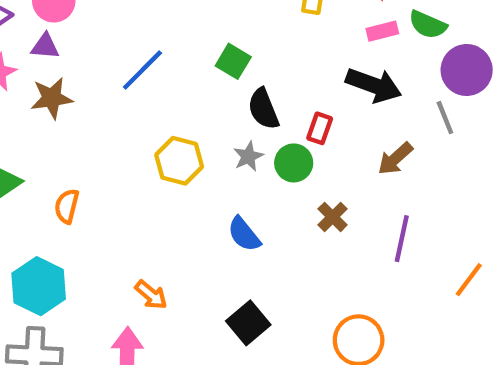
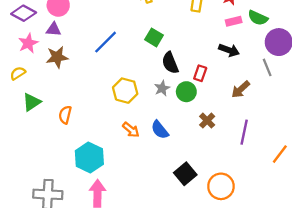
black arrow: (374, 85) -> (229, 50), size x0.7
cyan hexagon: (39, 286) -> (89, 157), moved
orange arrow: (151, 295) -> (131, 130), moved
black square: (248, 323) -> (185, 174), moved

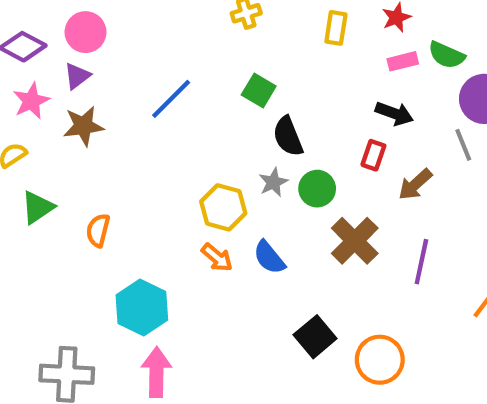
purple triangle: (54, 29) -> (77, 76), turned -42
red rectangle: (200, 73) -> (373, 155), moved
yellow hexagon: (125, 91) -> (223, 207), moved
brown cross: (207, 121) -> (355, 241), size x1.6

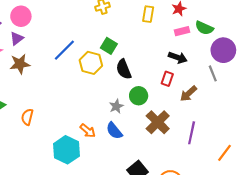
gray star: (273, 182) -> (116, 106), moved
yellow hexagon: (223, 207) -> (91, 63), moved
cyan hexagon: (142, 308) -> (66, 150), moved

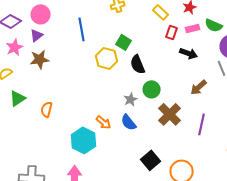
yellow rectangle: (148, 14) -> (161, 12), turned -56
blue line: (64, 50) -> (82, 29), moved, turned -55
red rectangle: (167, 79) -> (172, 32), moved

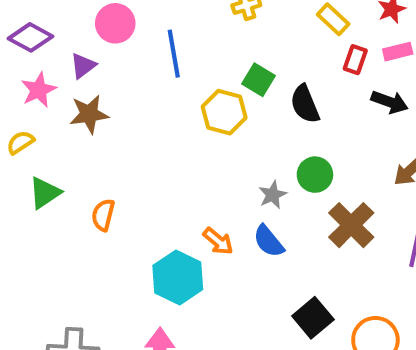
pink circle: (41, 14) -> (115, 23), moved
black semicircle: (138, 64) -> (305, 104), moved

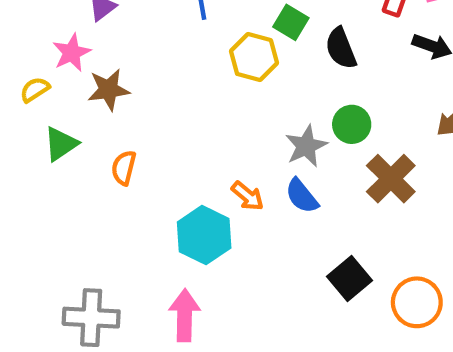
pink star: (39, 90) -> (72, 53), moved
brown star: (89, 114) -> (109, 90), moved
gray star: (273, 195) -> (306, 146), size x1.4

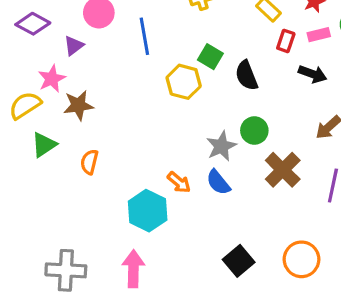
yellow semicircle: (35, 90) -> (25, 105), size x1.5
black square: (350, 278) -> (239, 261), moved

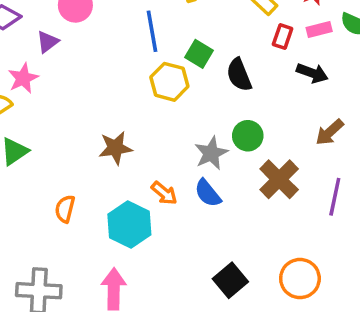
blue line: (144, 36) -> (152, 31), moved
brown star: (78, 105) -> (115, 148), moved
orange semicircle: (89, 162) -> (65, 209), moved

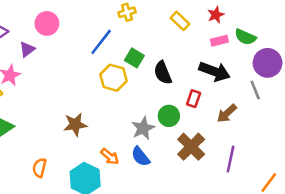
blue line: (152, 31) -> (101, 42), turned 48
red rectangle: (283, 36) -> (194, 99), moved
black arrow: (312, 73) -> (215, 71), size x1.4

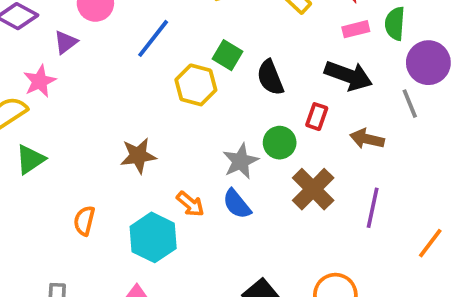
green semicircle: (245, 37) -> (395, 24), turned 70
blue line: (101, 42) -> (153, 38), moved
brown arrow: (227, 113) -> (367, 139), turned 55

